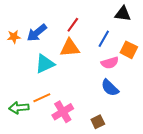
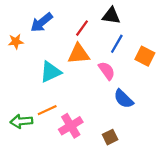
black triangle: (123, 14) -> (111, 16), moved
blue arrow: (37, 33) -> (42, 22), moved
pink semicircle: (110, 63) -> (107, 71), moved, turned -108

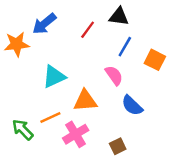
orange star: (16, 42) -> (17, 44), size x1.5
orange triangle: (79, 54) -> (85, 101), moved
green arrow: (21, 121) -> (23, 130), turned 50

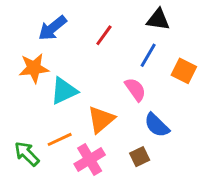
black triangle: (119, 17) -> (158, 19), moved
orange star: (17, 44) -> (34, 68), moved
orange triangle: (85, 101) -> (101, 119), turned -35
brown square: (118, 146) -> (140, 157), moved

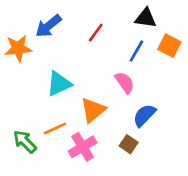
orange star: (34, 68) -> (18, 48), moved
orange square: (184, 71) -> (169, 46), moved
blue semicircle: (157, 125) -> (144, 115), turned 90
brown square: (140, 157) -> (129, 144), turned -30

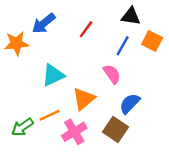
green arrow: (25, 142) -> (22, 127), turned -80
brown square: (129, 144) -> (116, 129), size x1.5

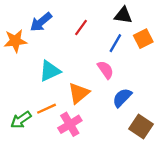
orange square: (152, 41) -> (143, 39), turned 36
brown square: (116, 129) -> (141, 127), moved

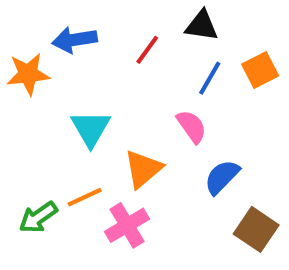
black triangle: (123, 15) -> (202, 26), moved
blue arrow: (41, 22) -> (75, 40), turned 30
cyan triangle: (50, 71) -> (91, 129), turned -35

